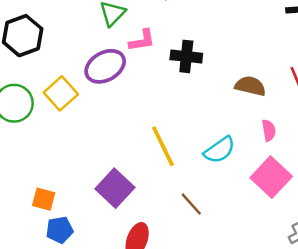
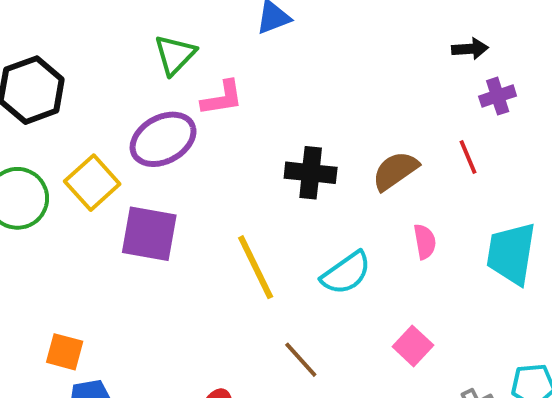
black cross: (186, 56) -> (311, 173), moved
brown semicircle: (250, 86) -> (395, 171), turned -48
pink square: (271, 177) -> (413, 346), moved, size x0.6
purple square: (115, 188) -> (149, 234), moved, turned -33

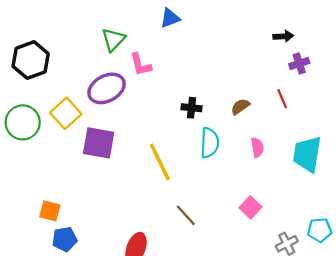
pink L-shape: (222, 98) -> (141, 65), turned 85
brown semicircle: (395, 171) -> (240, 107), size x0.7
black cross: (311, 173) -> (192, 108), size x0.7
cyan semicircle: (346, 273) -> (210, 143), moved, turned -52

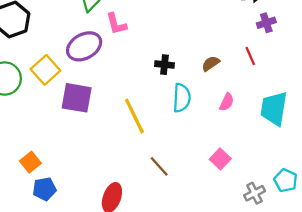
pink semicircle: (257, 147) -> (227, 102), turned 36
orange square: (50, 211) -> (30, 162), turned 36
cyan pentagon: (320, 230) -> (286, 180), turned 30

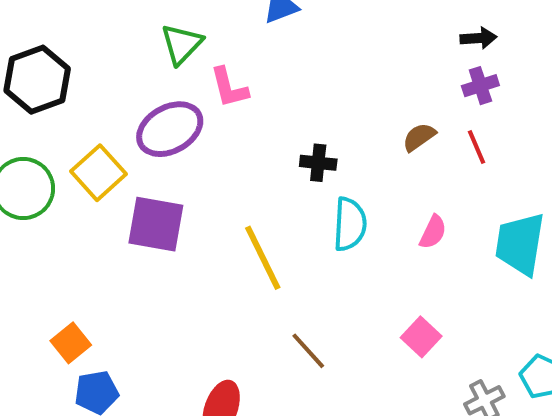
purple cross: (266, 23) -> (480, 86), moved
brown semicircle: (211, 64) -> (419, 137), moved

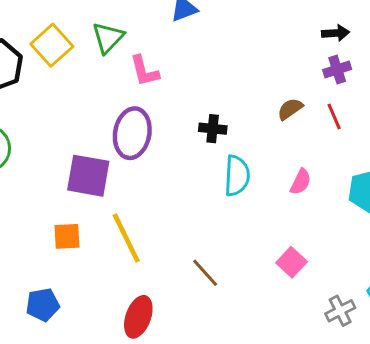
purple ellipse: (170, 129) -> (132, 133), moved, turned -51
yellow square: (98, 173) -> (52, 45), moved
yellow line: (263, 258) -> (126, 238), moved
orange square: (71, 343) -> (67, 236), moved, turned 36

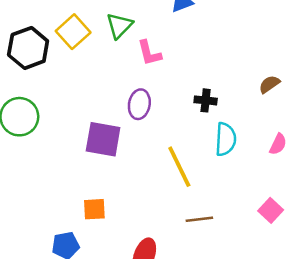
purple ellipse: (132, 133) -> (139, 104), size x0.7
orange square: (67, 236) -> (94, 209), moved
yellow line: (126, 238) -> (179, 167), moved
brown line: (205, 273) -> (199, 219), turned -55

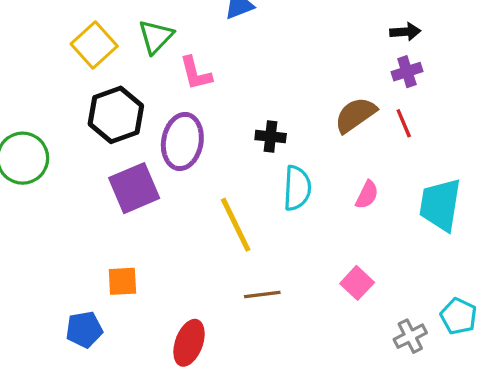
black hexagon: (28, 48) -> (116, 115), moved
brown semicircle: (269, 84) -> (355, 115), size x1.5
purple ellipse: (139, 104) -> (182, 141), size x1.4
purple square: (103, 139) -> (134, 188), turned -33

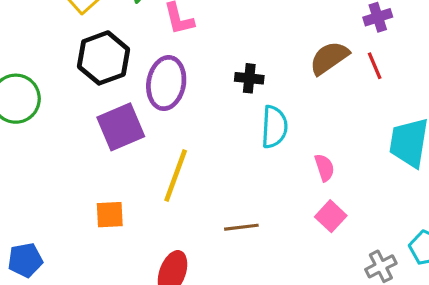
pink semicircle: (367, 195) -> (324, 168), moved, turned -44
yellow line: (236, 225) -> (176, 175), moved, turned 46
blue pentagon: (84, 330) -> (25, 260), moved

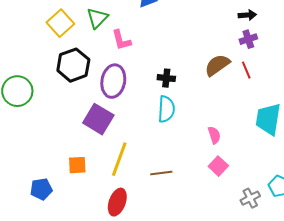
purple square: (121, 127) -> (98, 119), moved, turned -36
cyan semicircle: (274, 127) -> (166, 109), moved
yellow line: (176, 175) -> (119, 159), moved
blue pentagon: (25, 260) -> (41, 189), moved

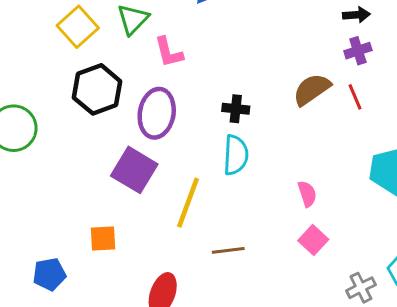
yellow line: (119, 159) -> (188, 203), moved

